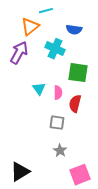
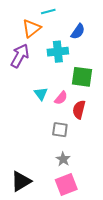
blue semicircle: (74, 30) -> (78, 31), turned -63
cyan cross: (55, 49) -> (58, 52), turned -30
pink semicircle: (58, 93) -> (61, 98), turned 40
pink square: (80, 175) -> (66, 184), moved

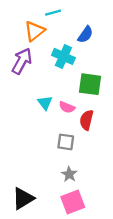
cyan cross: (58, 52) -> (63, 56), turned 30
pink semicircle: (61, 98) -> (67, 107), turned 72

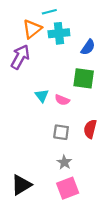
blue semicircle: (85, 35) -> (88, 47), moved
cyan cross: (63, 56) -> (59, 33), moved, turned -30
red semicircle: (87, 120) -> (90, 129), moved

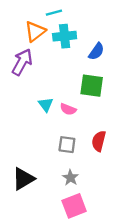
black triangle: (21, 185) -> (23, 179), moved

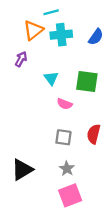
blue semicircle: (96, 51) -> (96, 37), moved
purple arrow: (22, 62) -> (21, 59), size x0.6
cyan triangle: (46, 105) -> (51, 78), moved

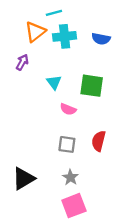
blue semicircle: (96, 37) -> (101, 39), turned 66

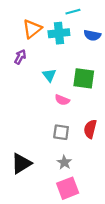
cyan line: (54, 13) -> (73, 12), moved

